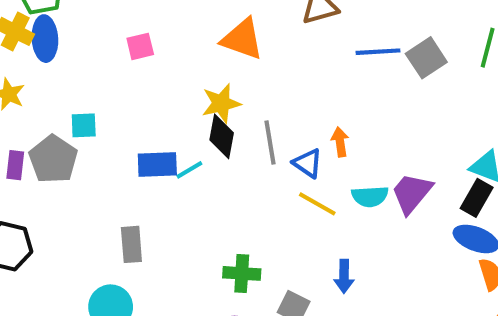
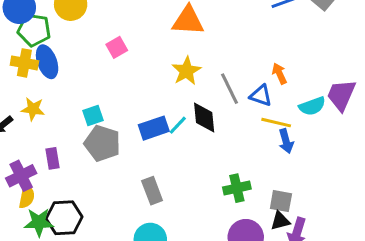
black diamond: (222, 136) -> (204, 117), moved
gray pentagon: (53, 159) -> (102, 143), moved
blue arrow: (344, 276) -> (286, 141), moved

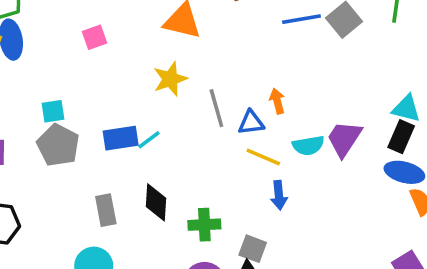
blue triangle: (261, 96) -> (251, 123), turned -35
black diamond: (204, 117) -> (156, 202), moved
blue arrow: (286, 141) -> (279, 195), moved

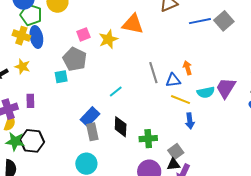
yellow star: (170, 79) -> (108, 39), moved
blue rectangle: (121, 138) -> (90, 117), moved, turned -36
gray pentagon: (58, 145) -> (75, 59), moved
gray square: (253, 249) -> (176, 151), turned 35

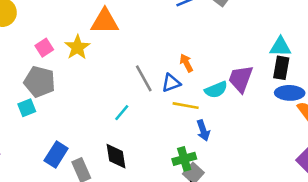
cyan line: (116, 92) -> (122, 113), moved
blue rectangle: (90, 117) -> (56, 154), moved
green cross: (148, 139) -> (184, 159), moved

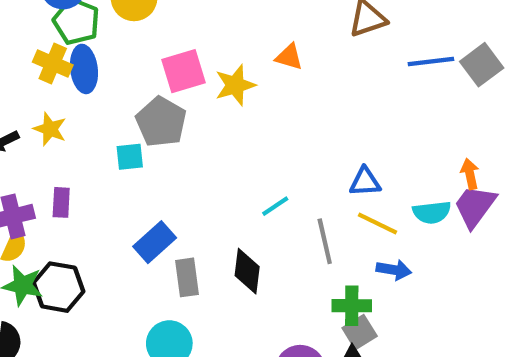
orange triangle: (105, 21) -> (289, 57), size x0.6
pink square: (44, 48) -> (184, 71), size x1.5
orange arrow: (186, 63) -> (470, 174), moved
gray line: (144, 78) -> (325, 241), moved
blue arrow: (203, 130) -> (394, 270), turned -78

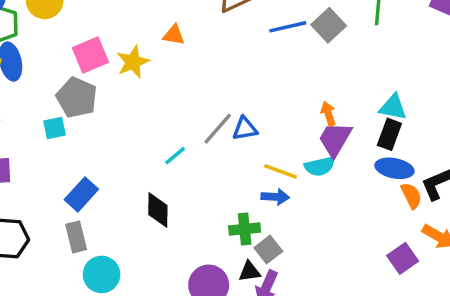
cyan semicircle: (432, 212) -> (320, 166), moved
yellow line: (378, 224) -> (280, 171), moved
gray line: (325, 241) -> (218, 129), moved, turned 60
gray rectangle: (187, 277) -> (76, 237), moved
gray square: (360, 332) -> (268, 250), moved

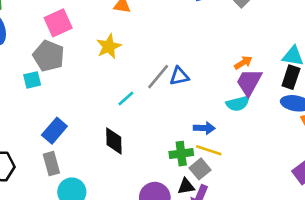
yellow star: (133, 62) -> (109, 46), moved
orange arrow: (328, 114) -> (243, 63), turned 78
yellow line: (280, 171) -> (209, 150), moved

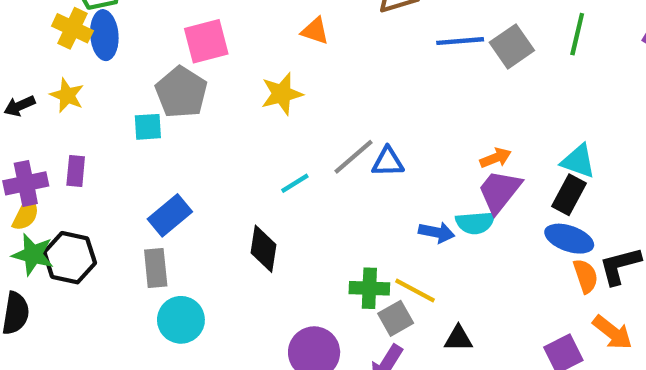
blue arrow: (204, 128) -> (437, 232), moved
black triangle: (186, 186) -> (458, 338), moved

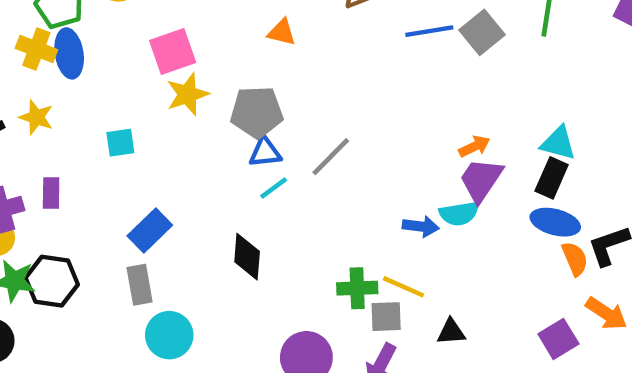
gray pentagon: (181, 92) -> (257, 112), moved, turned -30
yellow star: (282, 94) -> (187, 94), moved
blue triangle: (388, 162) -> (265, 152), moved
gray square: (396, 318) -> (386, 317), turned 32

